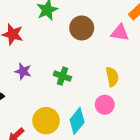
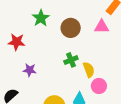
green cross: (62, 76) -> (71, 60), moved, turned -32
yellow semicircle: (112, 77) -> (89, 70), moved

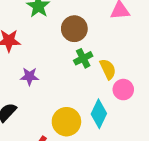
brown circle: (71, 28) -> (74, 29), moved

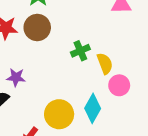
brown circle: (74, 29) -> (37, 28), moved
purple star: (29, 76) -> (16, 77), moved

